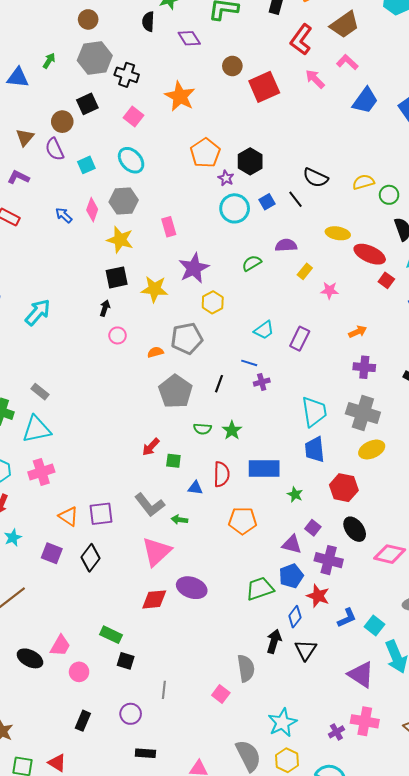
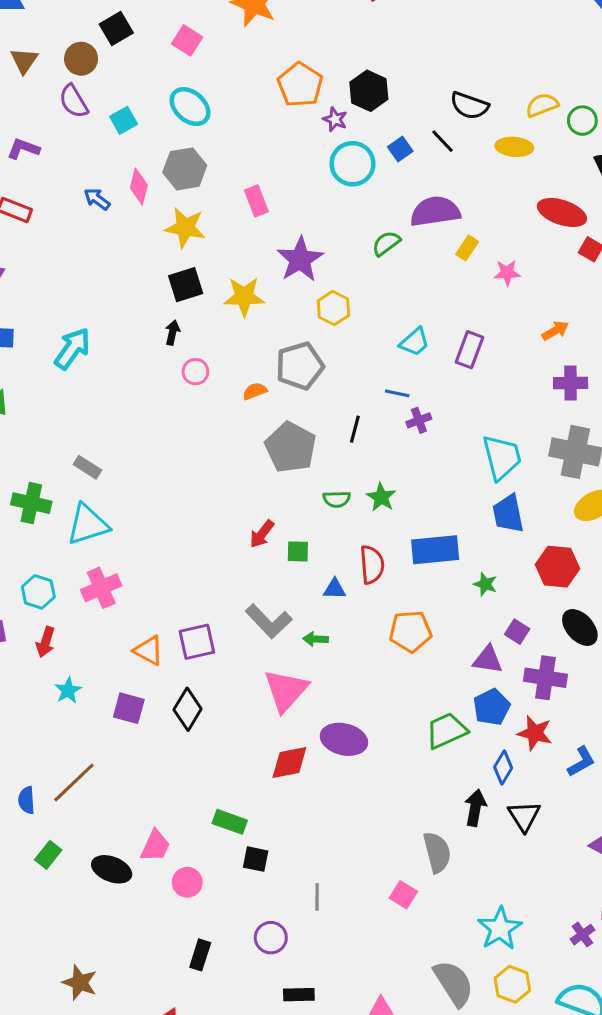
brown triangle: (25, 137) -> (24, 61), moved
yellow ellipse: (338, 233) -> (514, 147), moved
purple semicircle: (286, 245) -> (435, 211), size x1.5

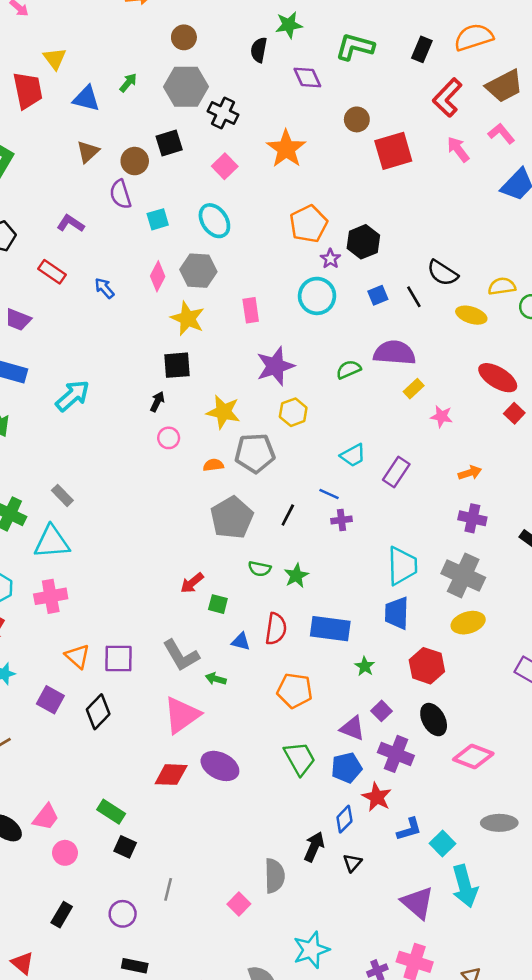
cyan circle: (353, 164) -> (317, 296), moved
blue arrow: (97, 199) -> (104, 288), moved
yellow star: (244, 297) -> (223, 412), moved
green trapezoid: (446, 731) -> (300, 758), moved, turned 72
black triangle: (524, 816) -> (352, 863), size x0.7

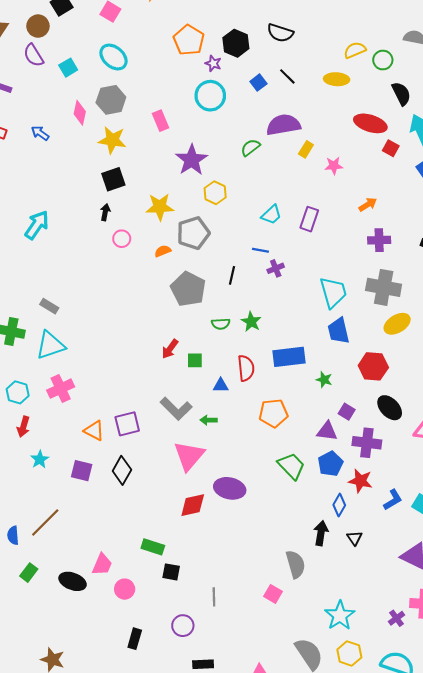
black semicircle: (443, 273) -> (280, 33), moved

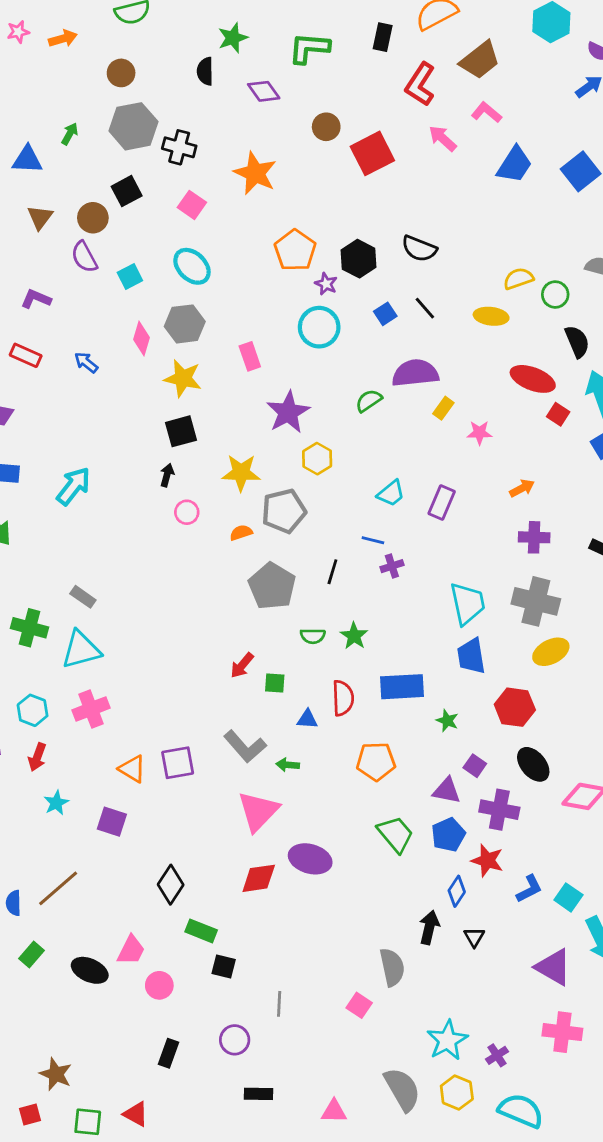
black diamond: (122, 470) -> (171, 885), moved
purple cross: (397, 618) -> (497, 1055), moved

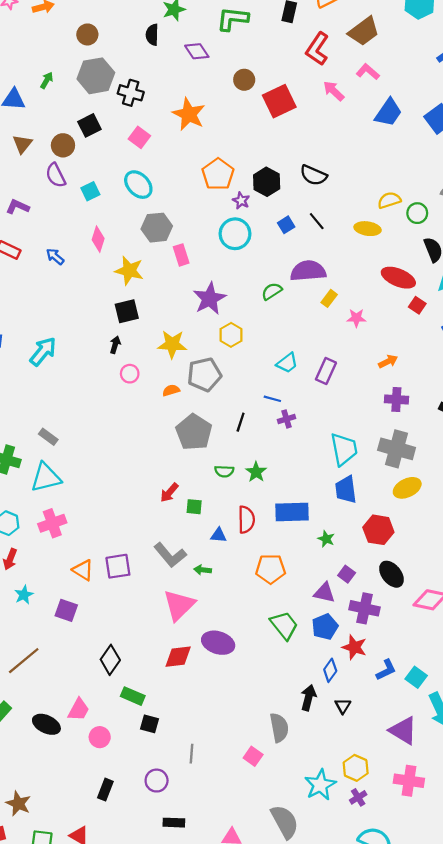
gray hexagon: (185, 324) -> (157, 228), moved
yellow hexagon: (457, 1092) -> (356, 768), moved

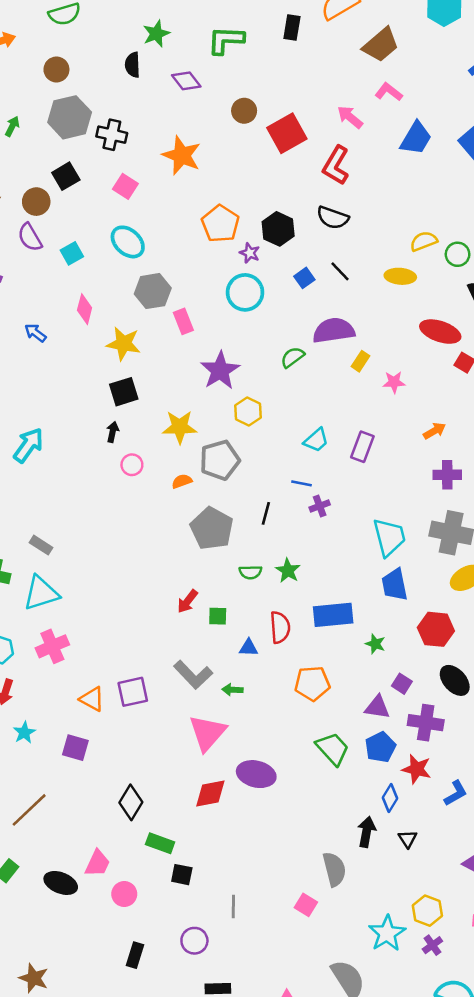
red L-shape: (317, 49) -> (336, 165), moved

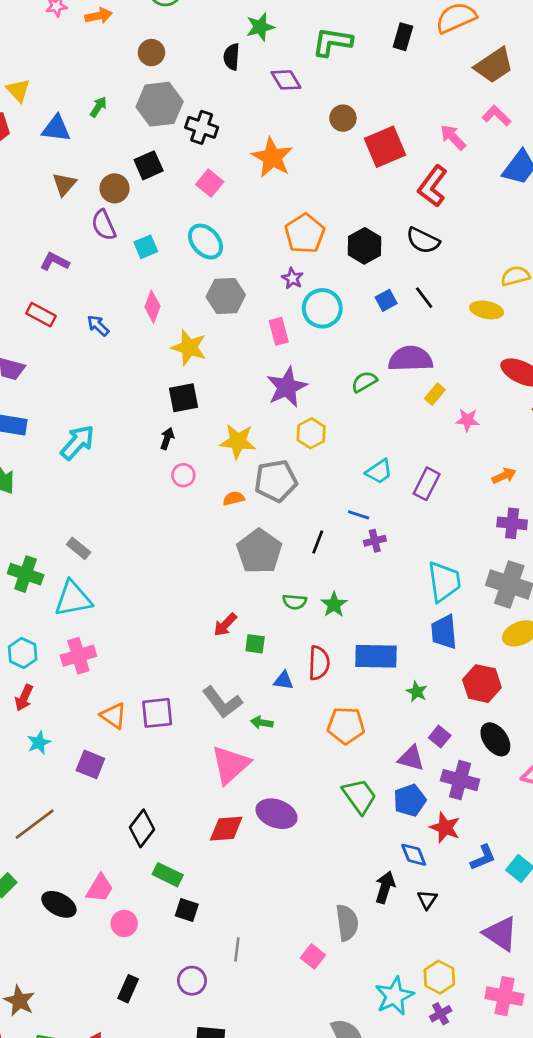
purple star: (250, 253) -> (292, 278), moved
pink rectangle: (183, 321) -> (279, 331), moved
blue diamond: (390, 798) -> (414, 855), turned -60

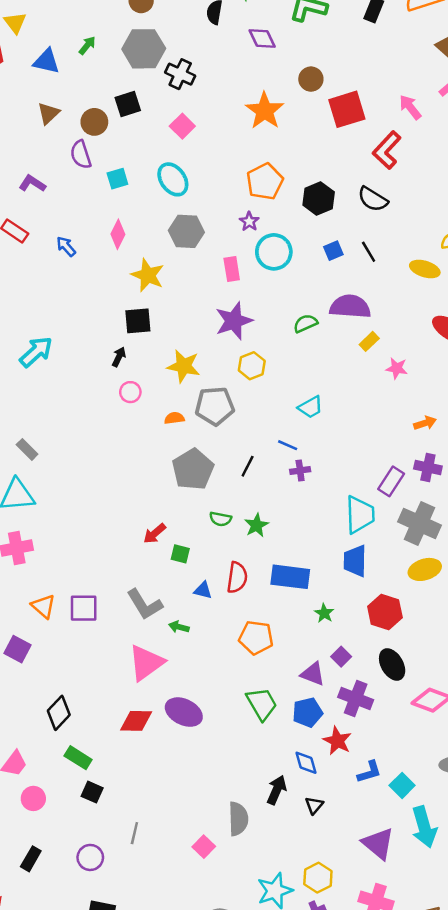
orange star: (272, 157) -> (265, 111), moved
purple rectangle: (427, 484) -> (391, 481), moved

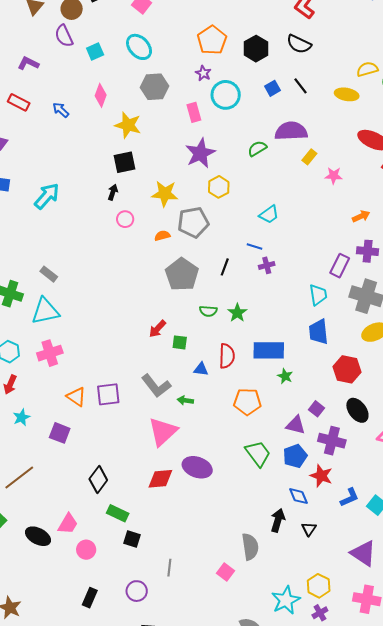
cyan trapezoid: (360, 515) -> (318, 295), size x0.7
green star: (324, 613) -> (285, 376), moved

